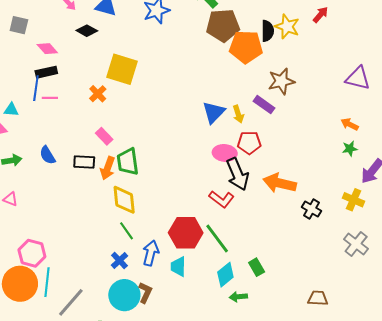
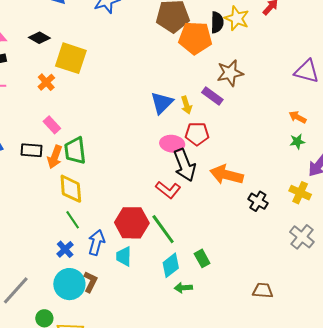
black diamond: (87, 31) -> (39, 38), moved

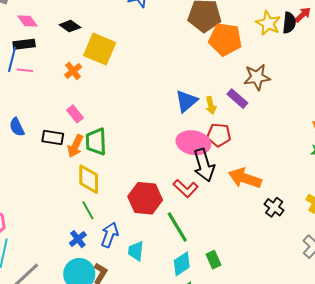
black semicircle: (217, 22) -> (289, 23), moved
pink ellipse: (172, 144) -> (193, 143), size x1.4
red hexagon: (132, 223) -> (145, 198), moved

